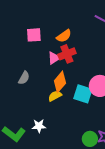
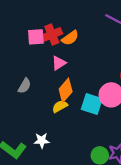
red cross: (67, 54) -> (52, 34), moved

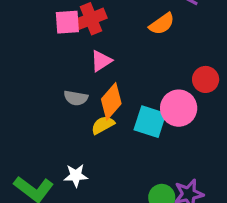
orange semicircle: (70, 38) -> (162, 24), moved
gray semicircle: (25, 86) -> (76, 98), moved, turned 70

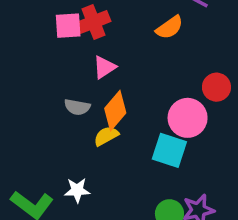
cyan square: (150, 122) -> (169, 150), moved

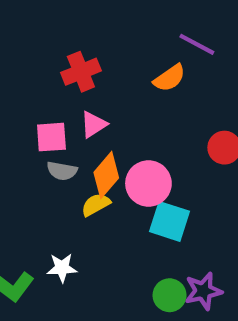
pink square: (68, 26) -> (51, 137), moved
pink circle: (188, 118) -> (148, 183), moved

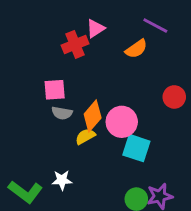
pink triangle: (94, 124) -> (95, 28), moved

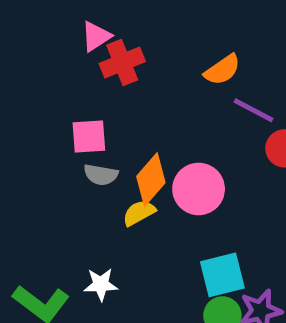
purple line: (155, 25) -> (253, 110), moved
pink triangle: (95, 28) -> (96, 36), moved
cyan square: (136, 148) -> (222, 275), moved, turned -32

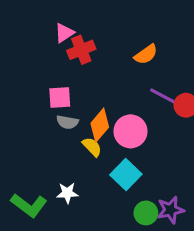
purple line: (253, 110) -> (163, 96), moved
yellow semicircle: (139, 213) -> (92, 147), turned 75
cyan square: (222, 275) -> (126, 174), moved, turned -32

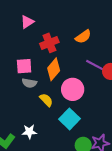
red cross: (81, 50) -> (49, 43), moved
orange diamond: (100, 125) -> (54, 69), moved

